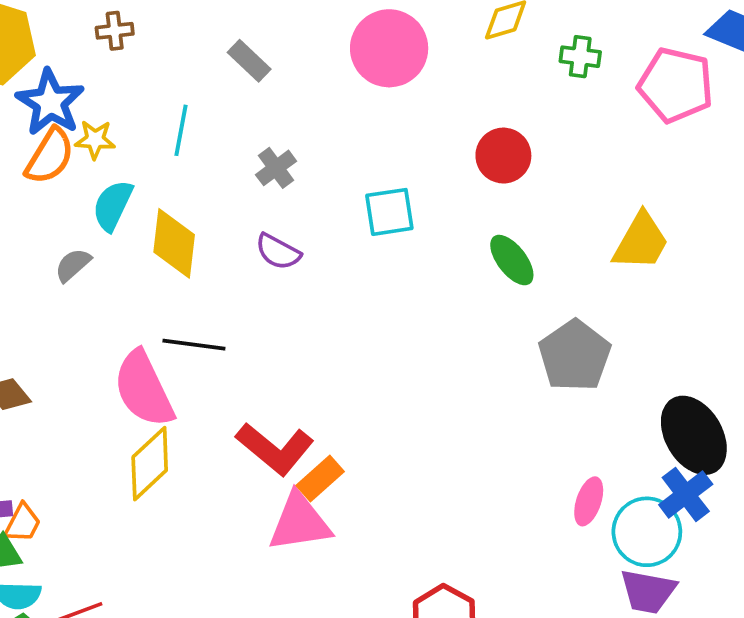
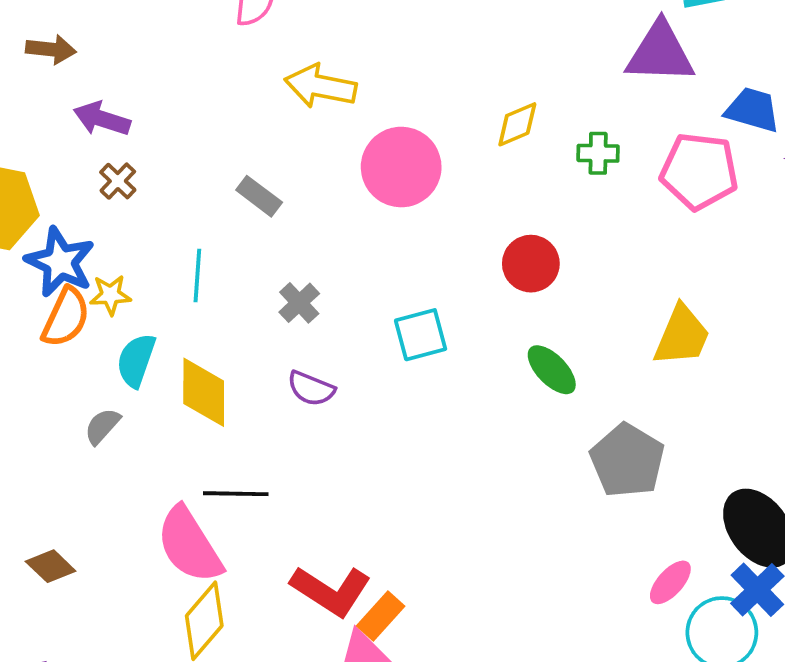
brown cross: (115, 31) -> (118, 181), turned -33
pink ellipse: (589, 501) -> (670, 582), moved, turned 30

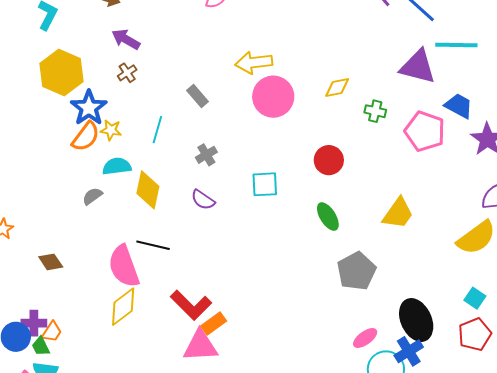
yellow arrow: (321, 86) -> (254, 63), moved, turned -30
cyan semicircle: (136, 360) -> (117, 166), turned 52

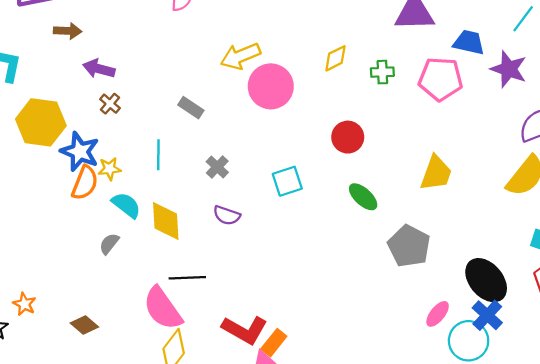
cyan semicircle: (117, 166) -> (126, 205), turned 60

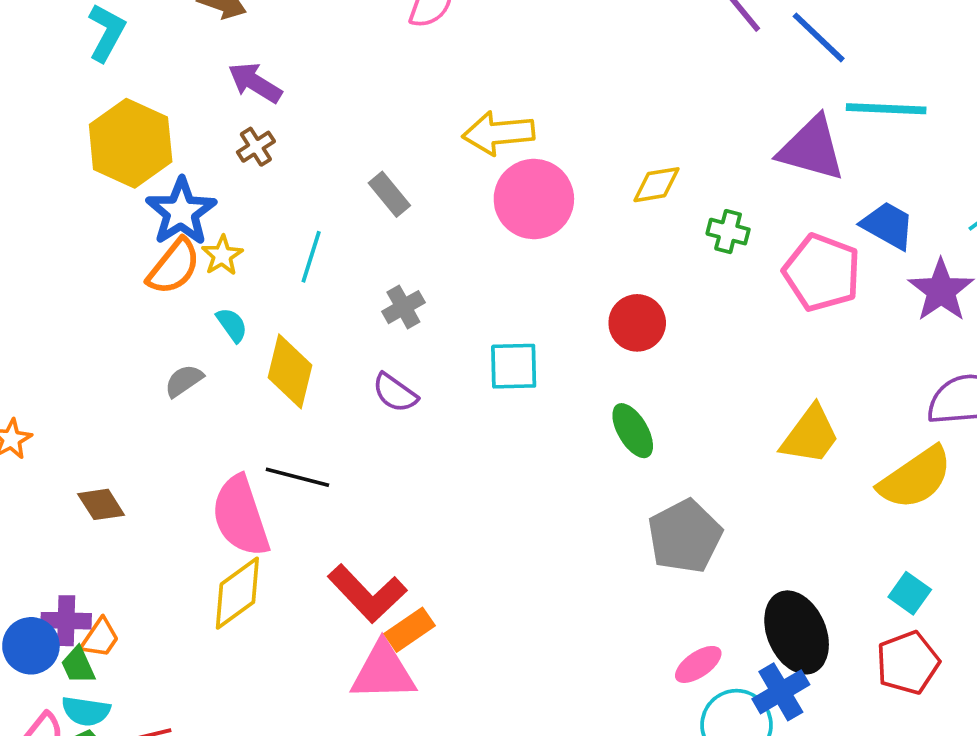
yellow star: (109, 169) -> (222, 255), turned 30
yellow trapezoid: (436, 173) -> (810, 435), moved
cyan semicircle: (126, 205) -> (232, 325), size x0.7

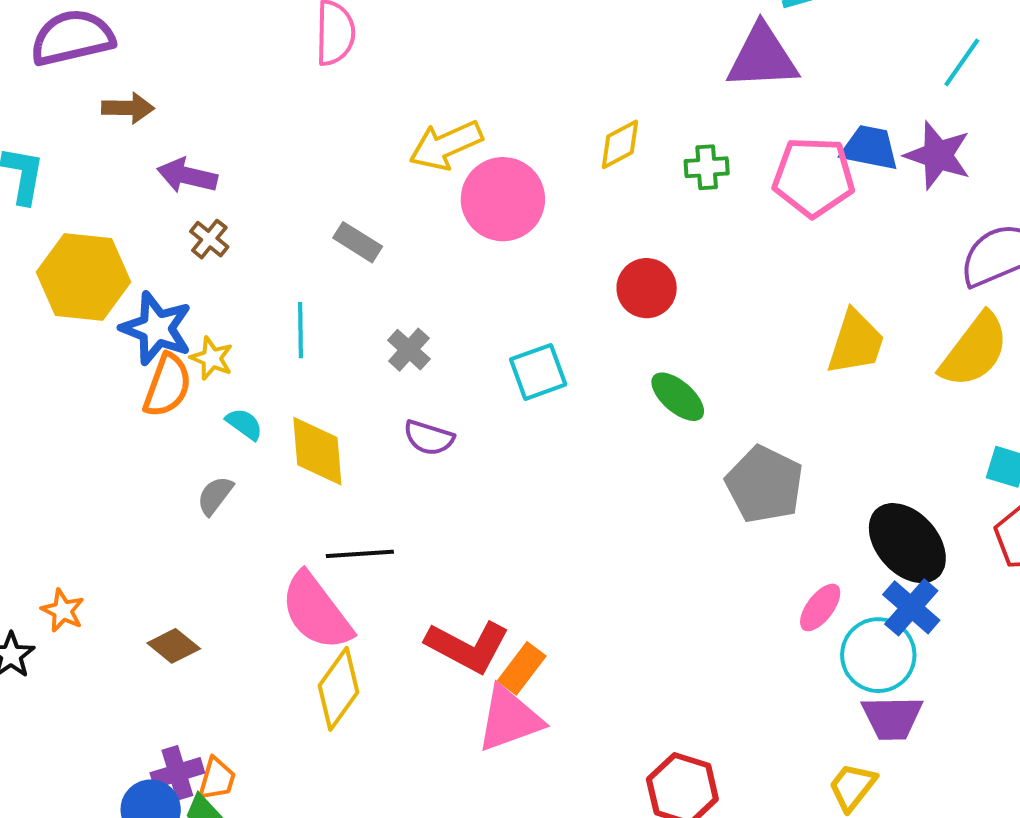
blue trapezoid: (888, 225) -> (870, 148), moved

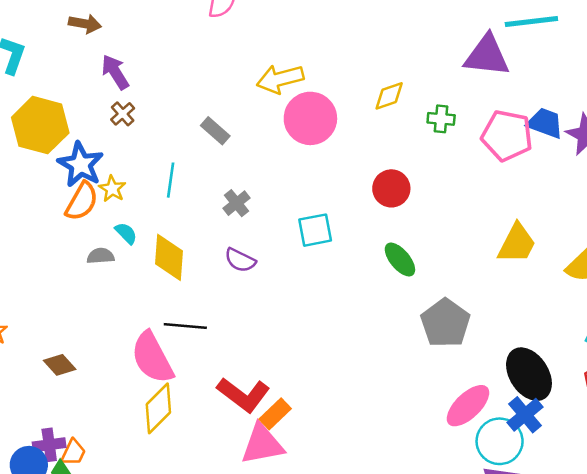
purple arrow: (187, 176) -> (115, 72), turned 36
gray semicircle: (215, 496) -> (101, 256), moved, turned 40
pink ellipse: (820, 607) -> (468, 406), size x1.5

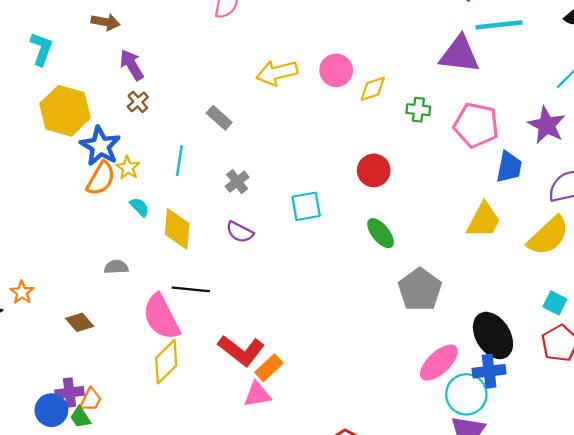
pink circle: (310, 118) -> (336, 70), moved, size x0.7
blue trapezoid: (545, 123) -> (509, 167), moved, turned 80
gray semicircle: (101, 256) -> (116, 267), moved
blue cross: (525, 415) -> (489, 371), turned 32
pink triangle: (262, 444) -> (257, 394), size x0.7

